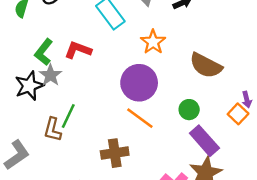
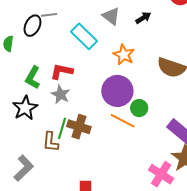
gray star: (50, 75) -> (61, 94), moved
green circle: (189, 110) -> (139, 108), moved
brown cross: (115, 153) -> (79, 127), moved, turned 35

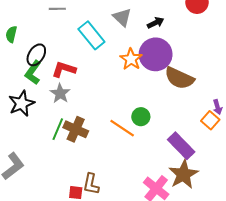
black ellipse: (32, 26) -> (36, 55), moved
purple circle: (117, 91) -> (156, 54), moved
brown L-shape: (51, 142) -> (91, 184), moved

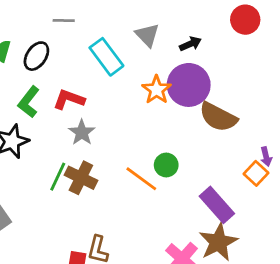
black ellipse: (36, 55) -> (36, 56), moved
gray star: (60, 93) -> (82, 132), moved

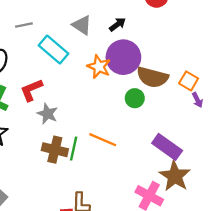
gray line: (64, 20) -> (24, 25), moved
red L-shape: (69, 99) -> (31, 90), turned -30
green circle: (166, 165) -> (135, 98), moved
orange square: (256, 173) -> (189, 81), moved
green line: (58, 177) -> (74, 149), moved

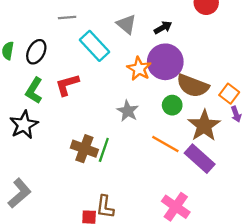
gray star: (47, 114) -> (128, 111), moved
orange line: (103, 140) -> (165, 144), moved
brown star: (175, 176) -> (204, 126), moved

